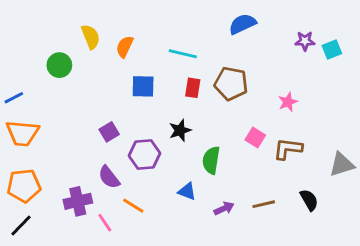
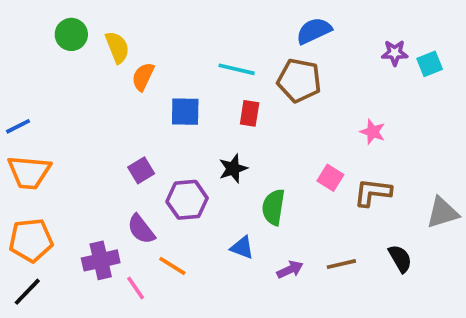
orange semicircle: (125, 47) -> (143, 77), moved
green circle: (59, 65) -> (71, 34), moved
brown pentagon: (231, 84) -> (299, 80), moved
pink star: (288, 102) -> (373, 132), turned -30

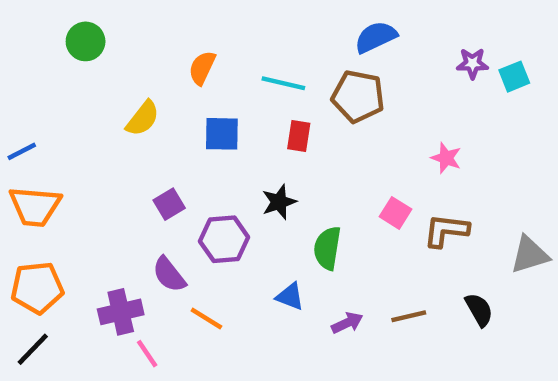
yellow semicircle: (117, 47) -> (143, 118), moved, turned 60
orange semicircle: (143, 77) -> (202, 68), moved
pink line: (136, 288) -> (147, 354), moved

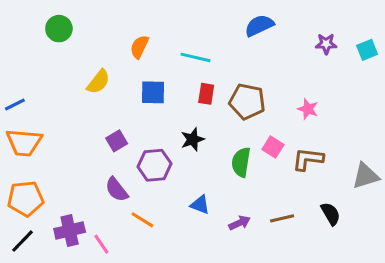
cyan square: (514, 77) -> (367, 50), moved
brown pentagon: (358, 96) -> (247, 101), moved
green semicircle: (327, 248) -> (241, 162), moved
purple cross: (121, 312) -> (70, 230), moved

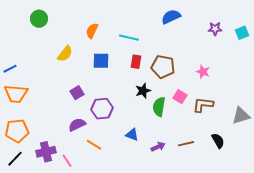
black star: (192, 139) -> (143, 91), moved
purple semicircle: (117, 189) -> (77, 125), turned 102

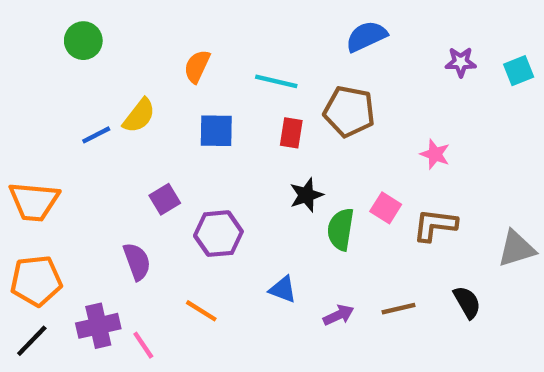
brown pentagon: (163, 67) -> (349, 111), moved
blue line: (10, 69) -> (96, 135), moved
purple semicircle: (77, 125) -> (137, 261), moved, turned 96

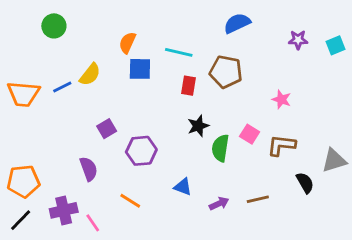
blue square: (216, 131) -> (140, 69), moved
orange trapezoid: (34, 201) -> (23, 94), moved
black semicircle: (467, 302) -> (305, 183), moved

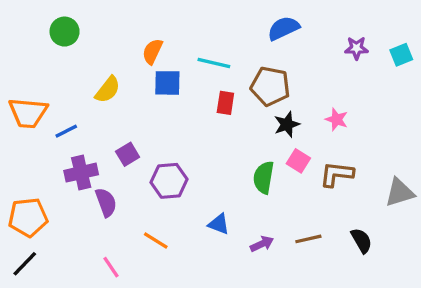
blue line: (62, 87) -> (66, 131), moved
black star: (198, 126) -> (287, 124), moved
black semicircle: (305, 183) -> (361, 241), moved
purple cross: (64, 210) -> (81, 173), moved

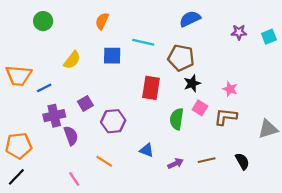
orange semicircle: (152, 51) -> (102, 21), moved
red rectangle: (225, 103) -> (151, 88), moved, size x1.5
pink star: (337, 119) -> (230, 89), moved

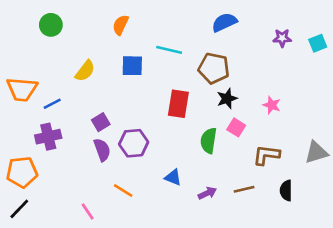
purple cross: (54, 116) -> (48, 137), moved
brown L-shape: (226, 117) -> (266, 155), moved
purple semicircle: (71, 136) -> (102, 150), moved
black semicircle: (242, 161) -> (286, 190), turned -150

